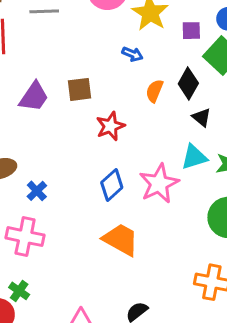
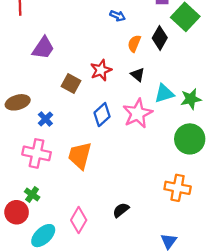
brown square: (79, 89) -> (71, 83), moved, turned 36
black triangle: (202, 117) -> (138, 75), moved
orange trapezoid: (121, 239) -> (80, 156), moved, turned -104

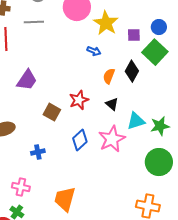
blue cross: (45, 119) -> (38, 152), moved, turned 32
pink cross: (37, 153) -> (21, 187), moved, size x0.7
orange trapezoid: (80, 156) -> (65, 199), moved

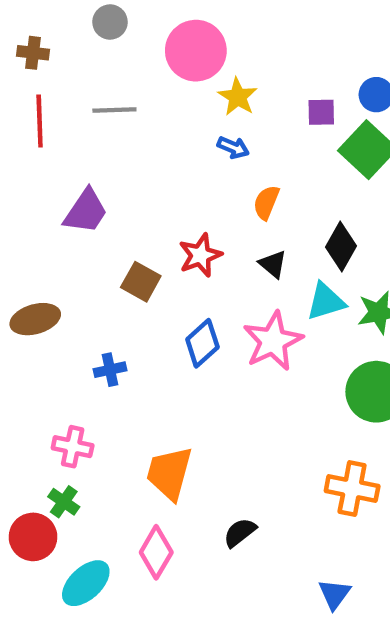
gray line: (34, 22) -> (114, 110), moved
yellow star: (106, 23) -> (238, 97), moved, size x0.7
black diamond: (132, 71) -> (341, 246), moved

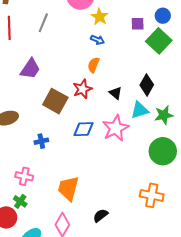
gray line: (114, 110) -> (43, 23), turned -66
orange semicircle: (266, 202) -> (94, 65), moved
brown square: (141, 282) -> (55, 101), size x1.4
blue diamond: (202, 343) -> (83, 129), turned 40

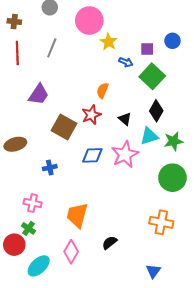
blue arrow: (98, 40) -> (126, 62), moved
green square: (159, 41) -> (152, 76), moved

